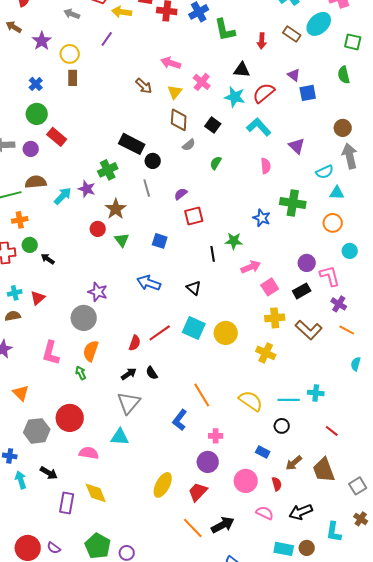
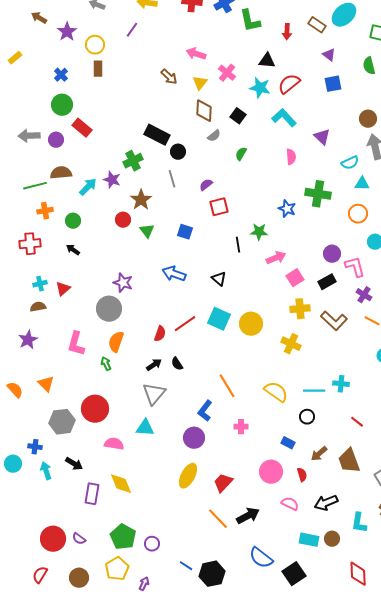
purple triangle: (294, 75) -> (329, 55), moved
green circle: (30, 245) -> (73, 221), moved
purple circle: (208, 462) -> (194, 438), moved

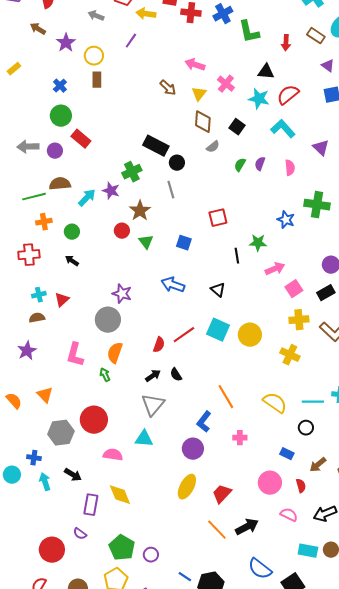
purple semicircle: (206, 185) -> (260, 164), moved, turned -32
purple semicircle: (79, 539) -> (80, 534), moved

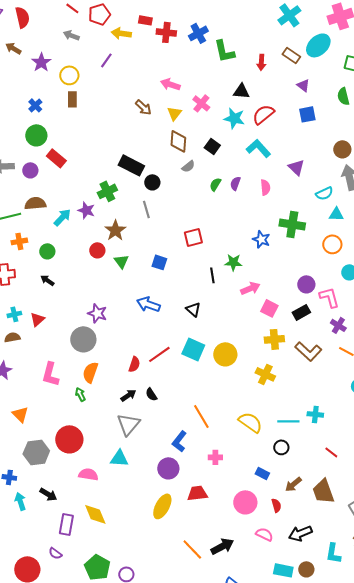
pink square: (294, 289) -> (269, 308), turned -30
red trapezoid: (222, 494) -> (197, 493), moved, turned 40

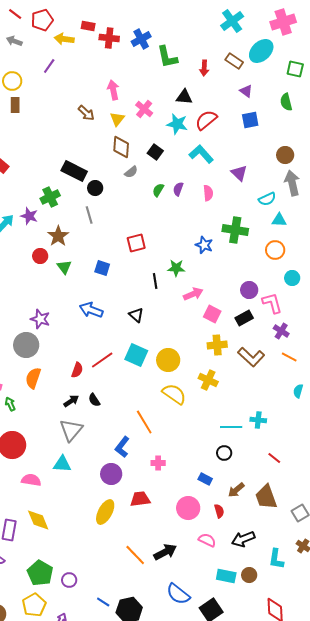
pink arrow: (170, 84) -> (113, 90), turned 60
green arrow: (80, 394) -> (10, 404), moved
yellow semicircle: (250, 422) -> (174, 394), moved

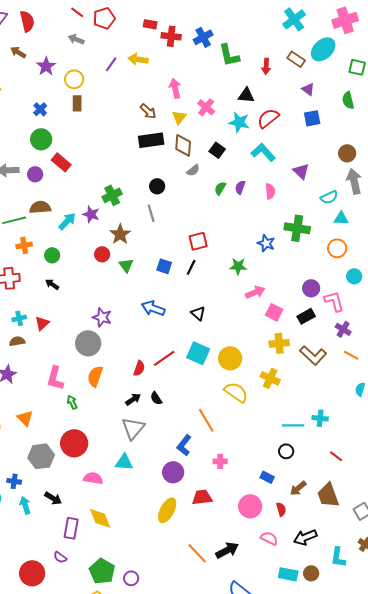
yellow arrow: (64, 39) -> (138, 59), moved
black rectangle: (74, 171) -> (151, 140), moved, turned -35
black line: (155, 281) -> (191, 267), moved, turned 35

